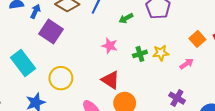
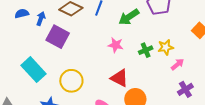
green arrow: (126, 18) -> (129, 17), size x1.5
pink arrow: (187, 64) -> (178, 64), moved
purple cross: (177, 98) -> (185, 89), turned 35

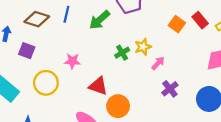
purple square: (58, 37) -> (27, 51), size x0.7
pink star: (116, 45) -> (72, 61), moved
yellow circle: (71, 81) -> (46, 83), moved

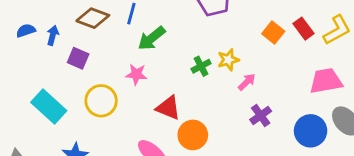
green arrow: (100, 20) -> (151, 38), moved

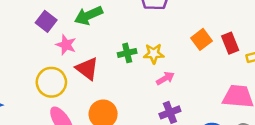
purple square: (78, 58) -> (46, 21), moved
yellow circle: (101, 101) -> (51, 82), moved
red triangle: (168, 108) -> (87, 69), moved

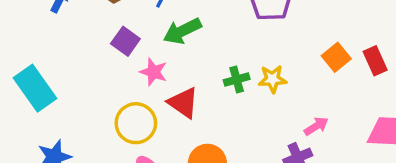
pink arrow: (165, 78) -> (316, 126), moved

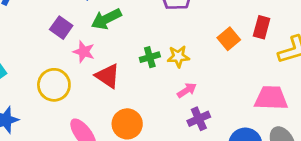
red rectangle: (375, 61) -> (262, 27), moved, turned 40
yellow circle: (136, 123) -> (54, 85), moved
pink arrow: (316, 126) -> (187, 90), moved

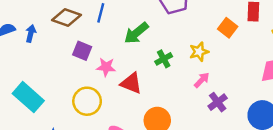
green arrow: (106, 19) -> (136, 33), moved
yellow star: (178, 57) -> (199, 52), moved

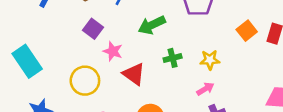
orange square: (228, 28) -> (247, 31), moved

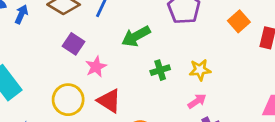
orange square: (247, 31) -> (239, 21), moved
pink star: (113, 51) -> (96, 67), turned 30
red triangle: (134, 74) -> (109, 101), moved

